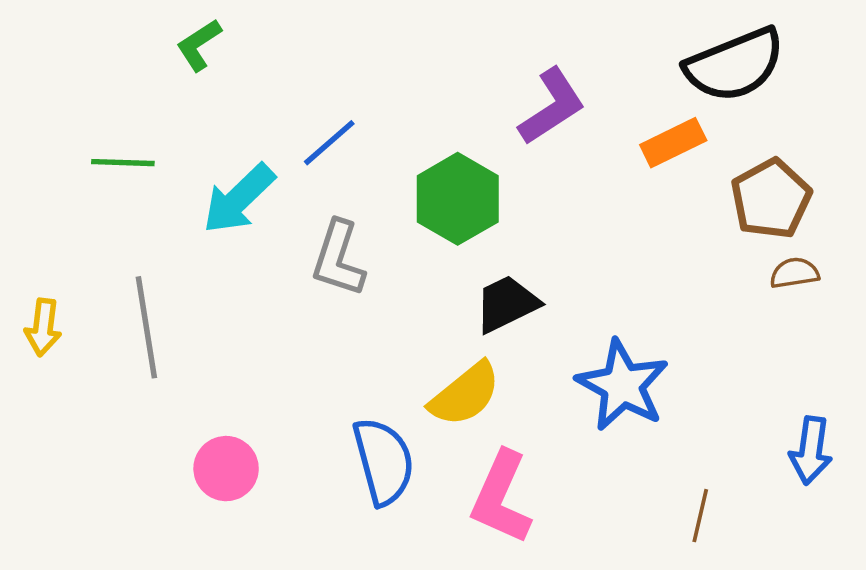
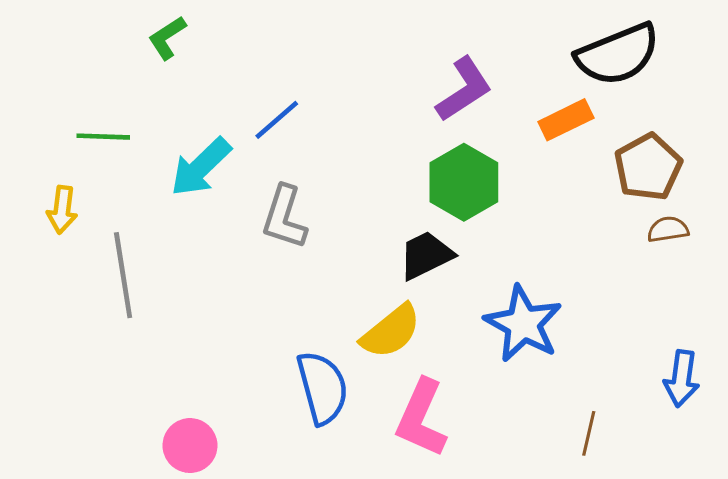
green hexagon: (458, 199) -> (464, 182), moved
yellow arrow: (43, 327) -> (62, 210), moved
pink circle: (226, 469) -> (190, 446), moved

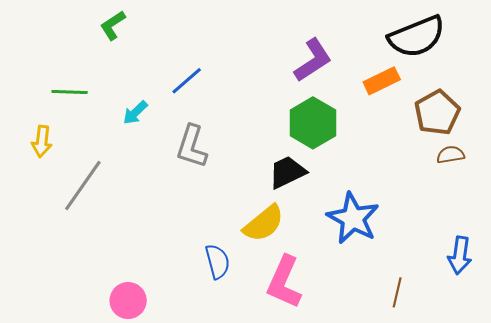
cyan arrow: (201, 167) -> (135, 113), size x0.6
gray line: (123, 275) -> (83, 186), turned 44
blue semicircle: (322, 388) -> (217, 261), size x0.7

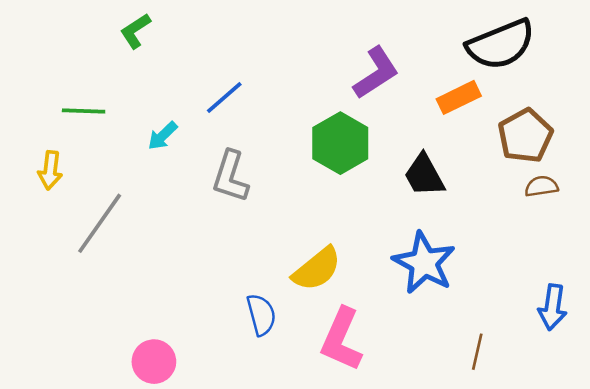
green hexagon: (313, 123) -> (340, 143), moved
black trapezoid: (287, 172) -> (424, 175), moved, turned -93

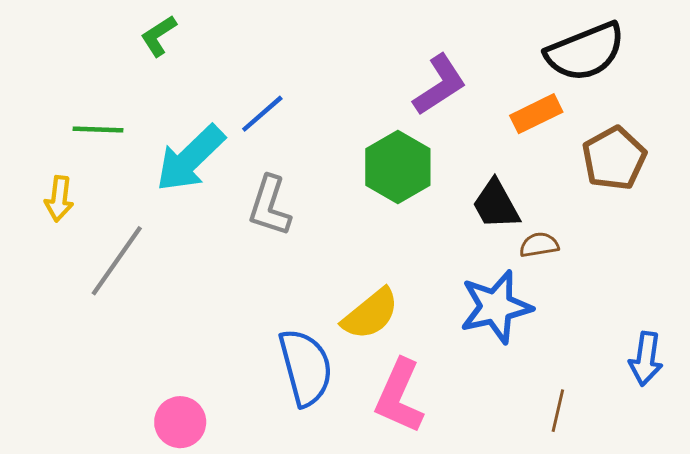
cyan arrow: (163, 136) -> (190, 158), size x2.0
brown semicircle: (541, 186) -> (539, 245), moved
blue star: (424, 263) -> (496, 307), turned 30
blue semicircle: (261, 315) -> (306, 367), size x1.6

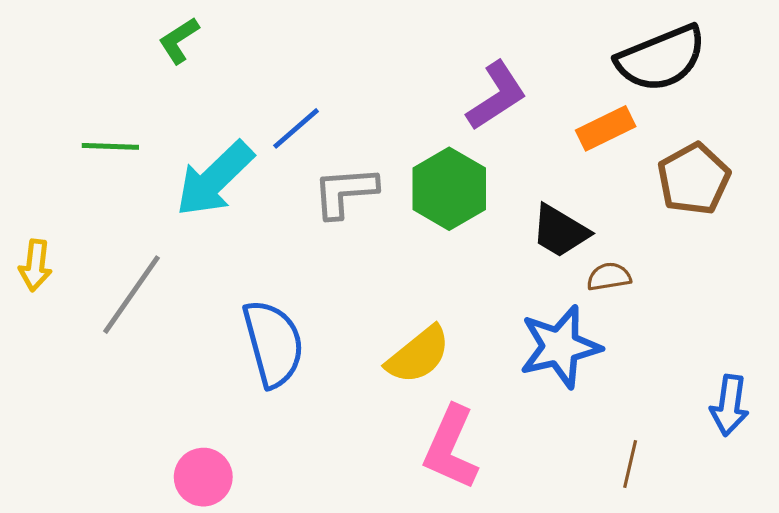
yellow arrow: (59, 199) -> (35, 265), moved
black trapezoid: (496, 204) -> (560, 231), turned -30
gray L-shape: (270, 206) -> (345, 192), moved, turned 68
blue semicircle: (306, 367) -> (273, 343), moved

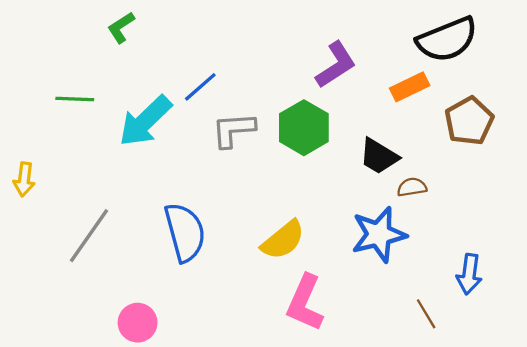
gray line: (132, 295) -> (89, 236), moved
blue arrow: (729, 405) -> (469, 274), moved
brown line: (630, 464) -> (426, 314), turned -44

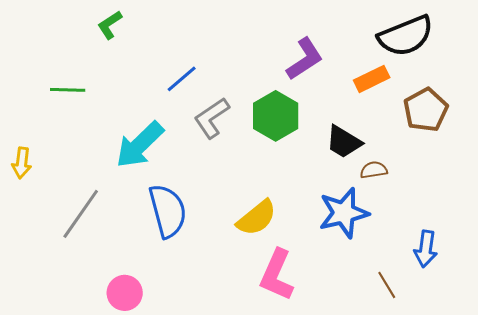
cyan arrow: (145, 121) -> (140, 145), moved
gray L-shape: (233, 130) -> (212, 118), turned -30

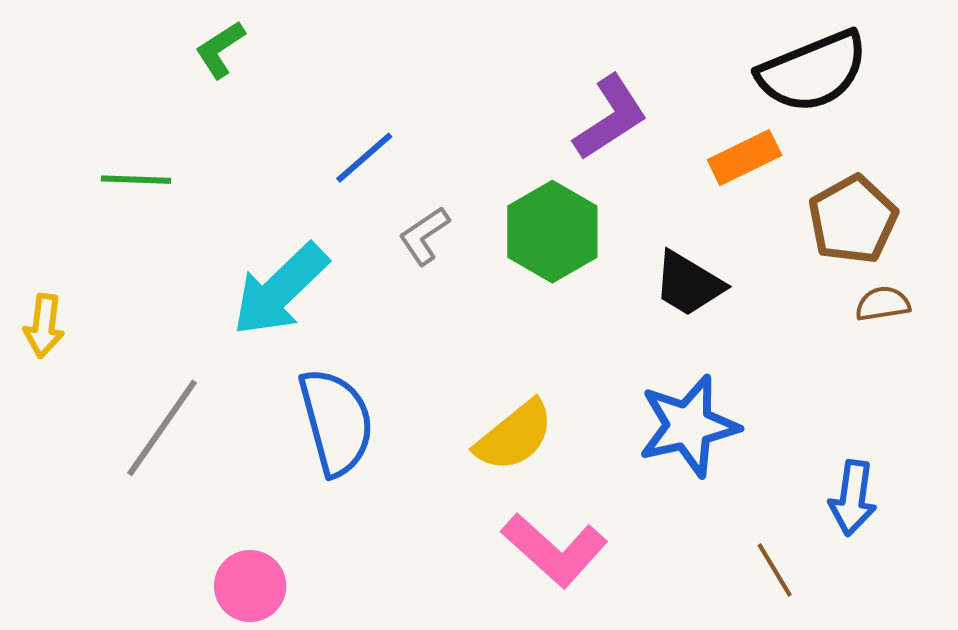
gray L-shape: (212, 118) -> (424, 236), size x0.7
brown semicircle: (374, 170) -> (883, 304), moved
pink L-shape: (277, 275) -> (554, 550), turned -72

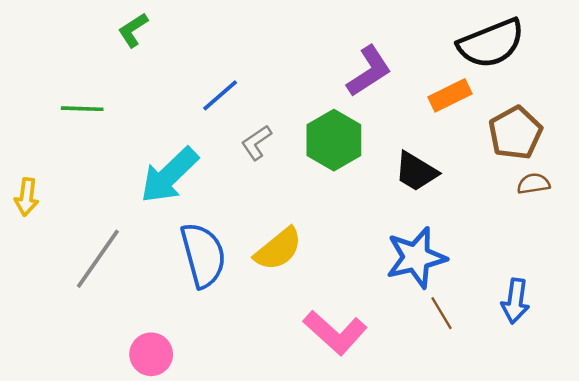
yellow semicircle: (514, 436) -> (278, 249), moved
brown line: (775, 570) -> (442, 313), moved

